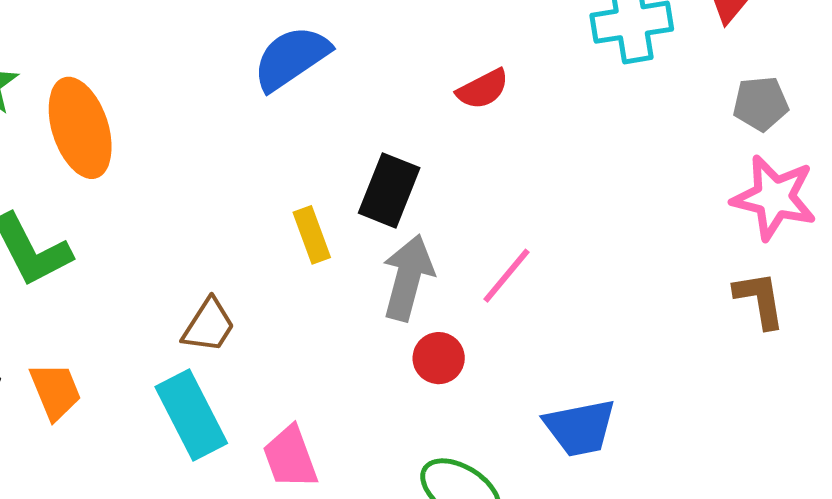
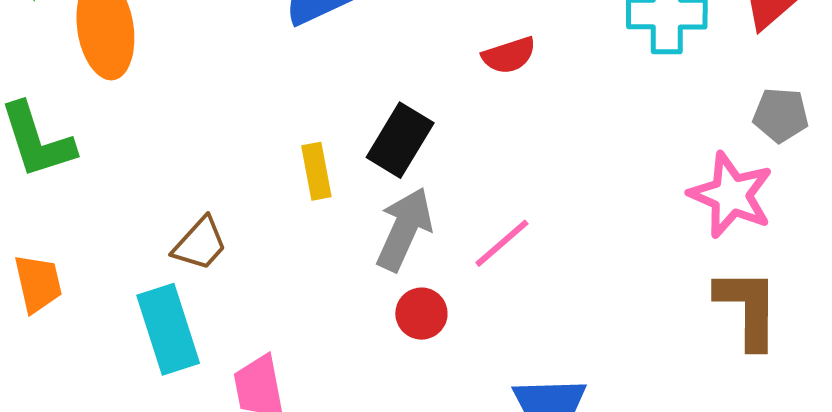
pink star: (774, 198) -> (731, 195), moved
brown L-shape: (760, 300) -> (748, 308), size x1.4

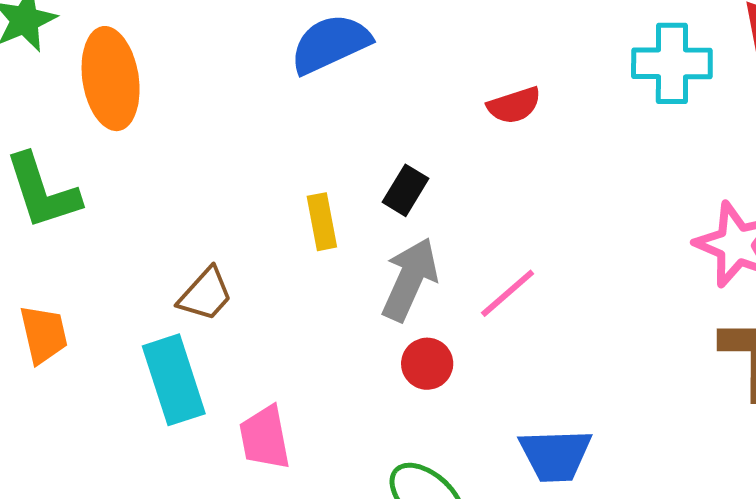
black rectangle: (400, 140) -> (405, 190), size x0.7

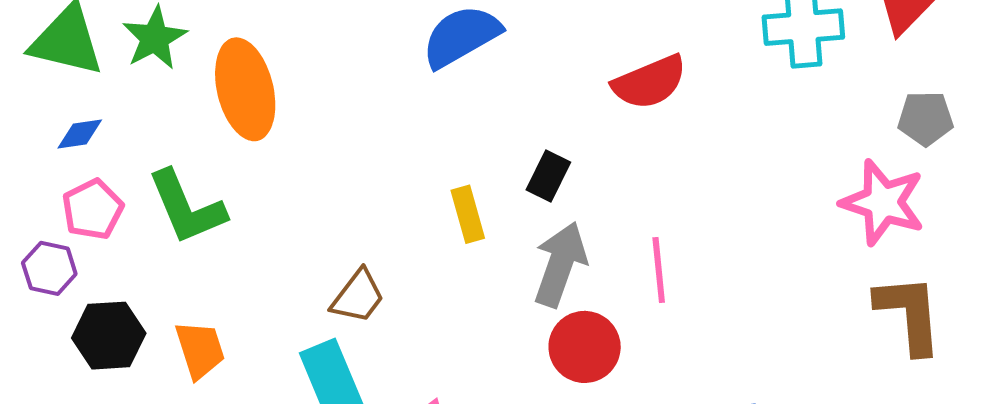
red semicircle: (514, 105) -> (650, 82), size x1.4
pink line: (508, 293) -> (659, 270), turned -50
red circle: (427, 364) -> (585, 347), size x1.4

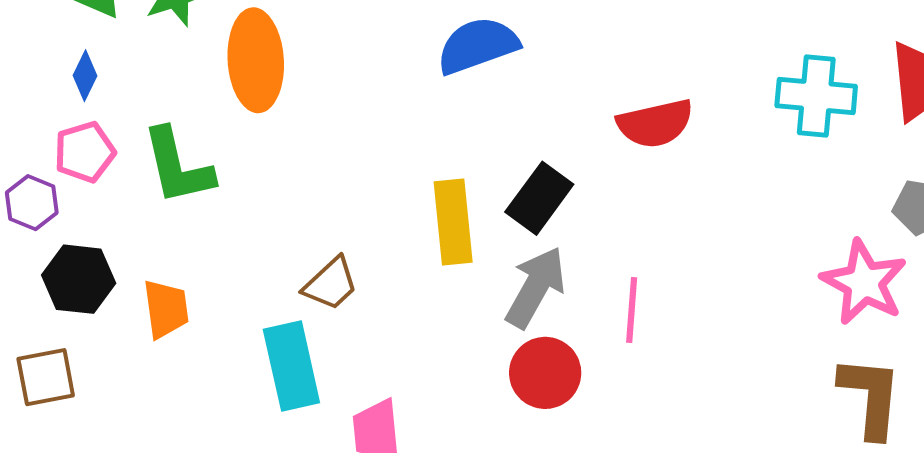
blue diamond: (80, 134) -> (85, 76), turned -66
black rectangle: (548, 176) -> (539, 198), size x1.4
yellow rectangle: (468, 214) -> (453, 222), size x1.5

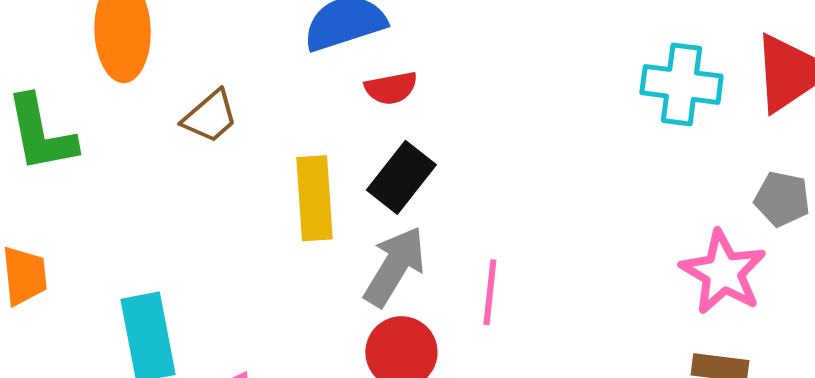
red semicircle: (655, 123) -> (391, 88), moved, size x0.7
brown trapezoid: (331, 284) -> (210, 117), moved

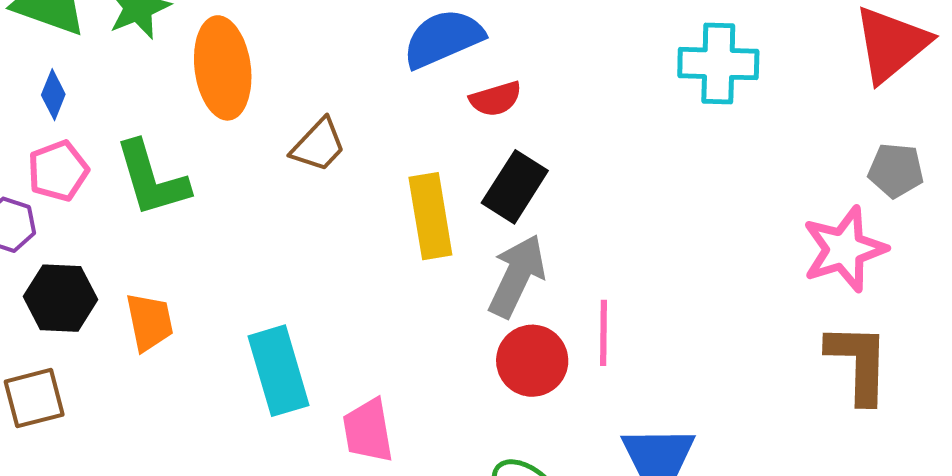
cyan cross: (682, 84) -> (718, 64), moved
pink star: (723, 272) -> (844, 249), turned 30
pink line: (490, 292) -> (603, 333), moved

